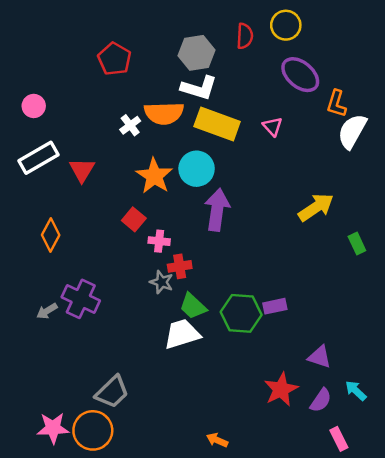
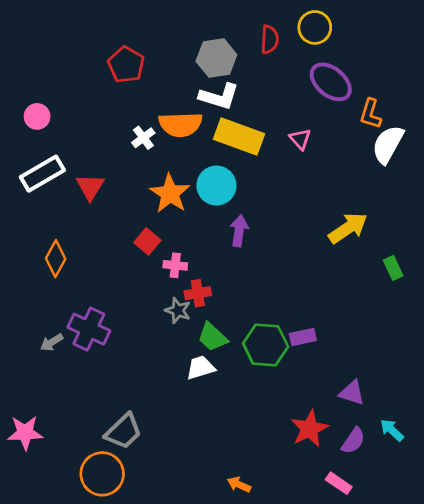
purple arrow: (217, 210) -> (239, 231), size x0.7
white trapezoid: (182, 334) -> (200, 368), size x0.7
pink star: (53, 428) -> (25, 433), moved
pink rectangle: (339, 439) -> (339, 483), moved, turned -30

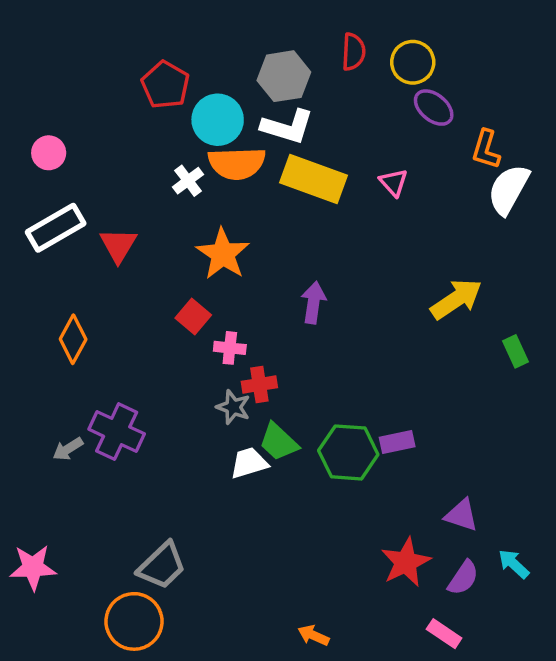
yellow circle: (315, 27) -> (413, 62), moved
purple ellipse: (331, 82) -> (434, 108), size x0.7
cyan circle: (216, 186) -> (218, 120), moved
white trapezoid: (200, 368) -> (249, 463), moved

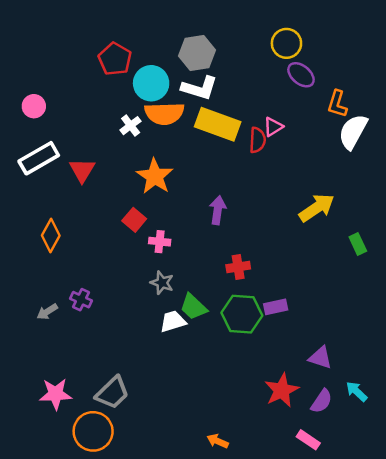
red semicircle: (353, 52) -> (257, 140), moved
pink triangle: (394, 182) -> (273, 127), turned 40
red cross: (259, 385) -> (238, 267), moved
purple cross: (117, 432) -> (81, 300), size x0.6
pink star: (33, 567) -> (56, 394), moved

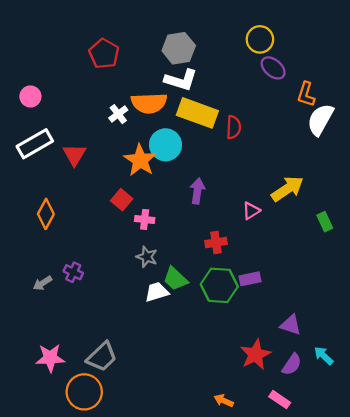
cyan circle: (151, 83) -> (165, 145), moved
pink triangle: (273, 127) -> (251, 211), moved
orange arrow: (218, 441) -> (224, 401), moved

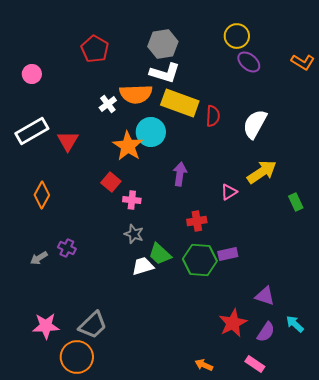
orange L-shape: (306, 94) -> (303, 62), moved, turned -75
pink circle: (30, 96) -> (32, 74), moved
white semicircle: (320, 120) -> (255, 124), moved

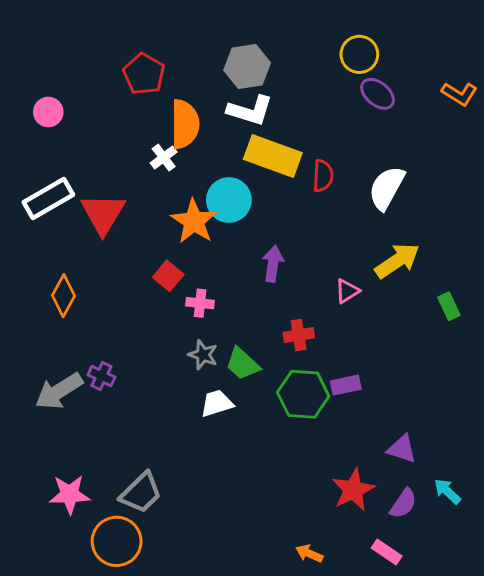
orange semicircle: (136, 94) -> (185, 124), moved, turned -88
red triangle: (68, 141) -> (103, 214), size x1.4
green trapezoid: (160, 254) -> (243, 364), moved
gray arrow: (39, 258) -> (59, 391), size x1.8

